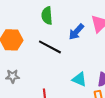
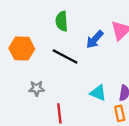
gray star: (13, 76) -> (37, 88), moved

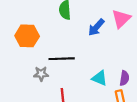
black line: (65, 56) -> (62, 59), moved, turned -30

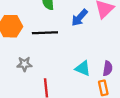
black line: (62, 59) -> (45, 33), moved

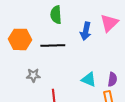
blue arrow: (80, 18) -> (86, 31), turned -30

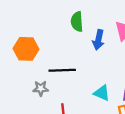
green semicircle: (56, 15) -> (77, 22), moved
black line: (53, 46) -> (62, 70), moved

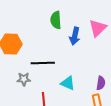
cyan triangle: (102, 93) -> (68, 83), moved

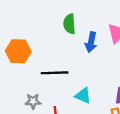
gray star: (24, 79) -> (33, 101), moved

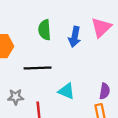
green semicircle: (69, 24) -> (45, 30), moved

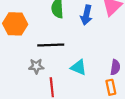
gray star: (16, 97) -> (36, 66), moved

